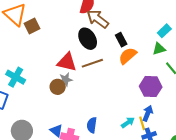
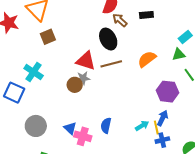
brown arrow: (98, 19) -> (120, 20), size x0.7
brown square: (32, 26) -> (48, 37), moved
black rectangle: (121, 40) -> (146, 15), moved, turned -72

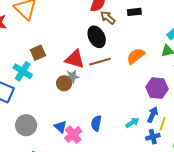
brown square: (48, 37) -> (38, 53), moved
yellow line: (156, 128) -> (163, 124), moved, turned 32
pink cross: (83, 136) -> (73, 135), turned 36

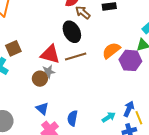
purple hexagon: (157, 88) -> (130, 60), moved
yellow line: (163, 124) -> (139, 118), turned -40
blue triangle: (60, 127) -> (42, 109), moved

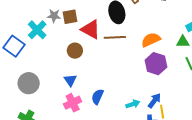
brown square: (13, 48) -> (70, 17), moved
purple hexagon: (130, 60) -> (156, 64), moved
gray star: (48, 72) -> (54, 16), moved

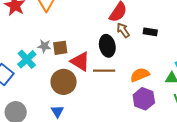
brown circle: (75, 51) -> (64, 82), size x1.6

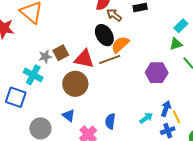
orange semicircle: (140, 75) -> (120, 44), moved
blue triangle: (57, 111) -> (69, 115), moved

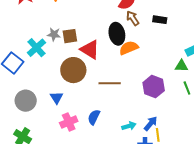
brown line: (110, 60) -> (110, 83), moved

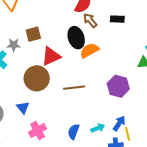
brown square: (70, 36) -> (33, 34), moved
red triangle: (90, 50) -> (51, 56), turned -50
blue semicircle: (94, 117) -> (74, 132), moved

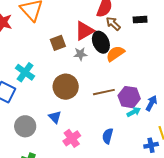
gray star: (14, 45) -> (80, 54), moved
red triangle: (51, 56) -> (84, 31), moved
purple hexagon: (118, 86) -> (129, 97), moved
blue arrow: (119, 123) -> (151, 103), moved
cyan arrow: (98, 128) -> (134, 112), moved

